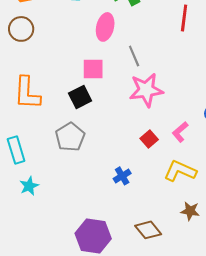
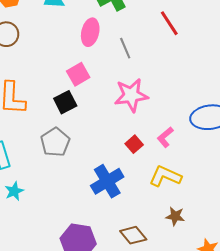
red line: (184, 18) -> (169, 23), turned -40
gray line: (134, 56) -> (125, 48), moved
pink square: (93, 69) -> (78, 74), turned -30
blue cross: (122, 176) -> (107, 181), size x1.8

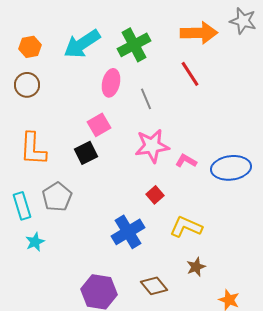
pink L-shape: (165, 137) -> (186, 161), moved, turned 70
gray pentagon: (55, 142) -> (57, 197), moved
brown star: (175, 216) -> (196, 267), turned -30

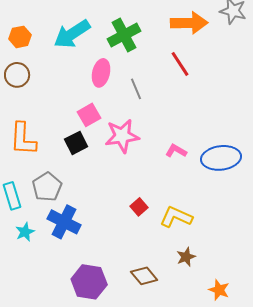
pink star: (152, 146) -> (122, 136), moved
red square: (155, 195) -> (139, 207), moved
blue cross: (128, 232) -> (64, 222), moved, turned -32

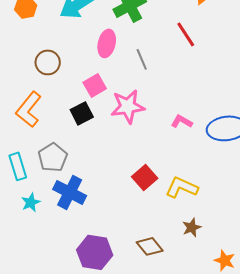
brown circle: (17, 75) -> (48, 62), moved
orange L-shape: (23, 139) -> (29, 109), turned 36
red square: (139, 207) -> (145, 177), size x1.4

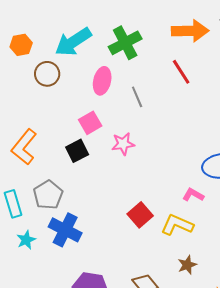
brown circle: (48, 62) -> (47, 74), moved
pink star: (128, 106) -> (123, 144), size x0.7
pink L-shape: (182, 121) -> (193, 195), moved

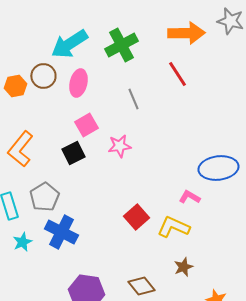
orange hexagon: (21, 45) -> (15, 86), moved
pink ellipse: (102, 81) -> (78, 83), moved

